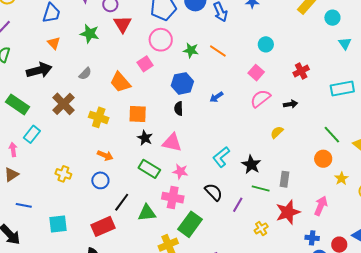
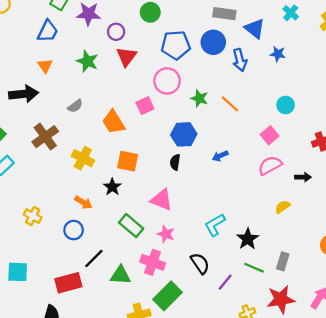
black star: (145, 138) -> (112, 187), moved

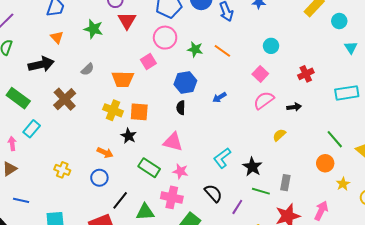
orange trapezoid: (114, 122) -> (123, 79), turned -50
yellow cross: (83, 158) -> (113, 110), moved

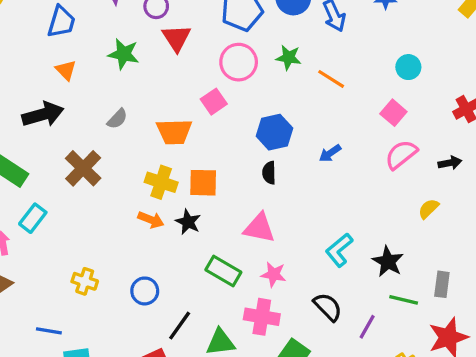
green star: (195, 49) -> (289, 57), moved
orange arrow: (105, 153) -> (151, 220), moved
blue line: (21, 200) -> (49, 331), moved

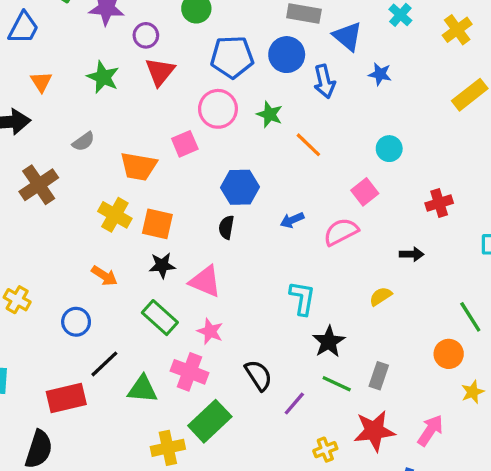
blue trapezoid: (61, 22) -> (23, 28), moved
pink semicircle: (401, 155) -> (341, 232), moved
orange arrow: (151, 220) -> (104, 276), moved
black star: (188, 222) -> (162, 265), moved, turned 30
cyan L-shape: (339, 250) -> (302, 298), moved, turned 128

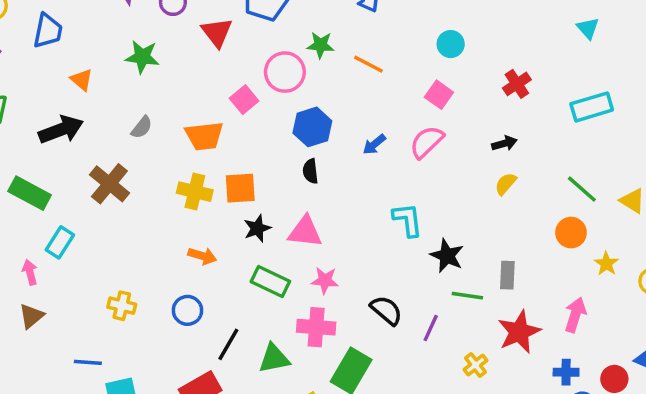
red triangle: (160, 72) -> (217, 32), moved
pink circle: (218, 109) -> (285, 72), moved
yellow semicircle: (381, 296) -> (506, 184), moved

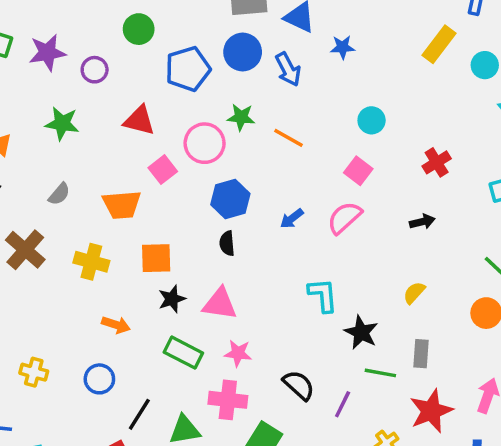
red triangle: (217, 32) -> (139, 120), moved, turned -40
yellow semicircle: (506, 184) -> (414, 293), moved
yellow cross: (195, 192) -> (91, 262), moved

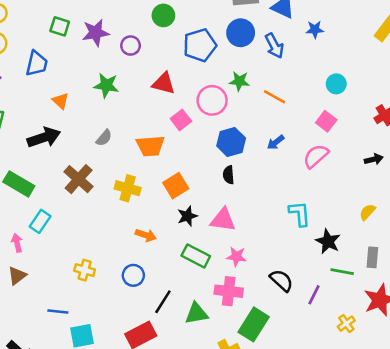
blue arrow: (292, 219) -> (276, 142), moved
orange square: (156, 258) -> (176, 186), turned -30

